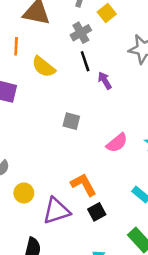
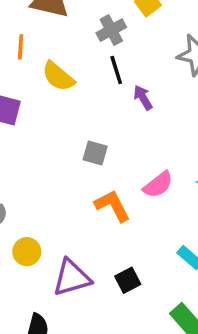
orange L-shape: (84, 185) -> (113, 206), moved

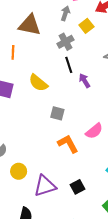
yellow semicircle: (58, 76) -> (38, 83), moved

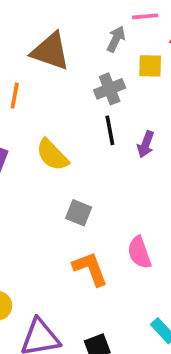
yellow square: (86, 26) -> (150, 66), turned 32
purple arrow: (85, 81) -> (146, 144), moved, turned -136
pink semicircle: (94, 131) -> (139, 252), turned 102

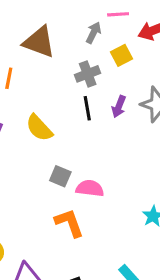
yellow square: (150, 66) -> (122, 55), turned -30
purple arrow: (146, 144) -> (119, 107), moved
pink semicircle: (139, 252) -> (90, 188), moved, turned 116

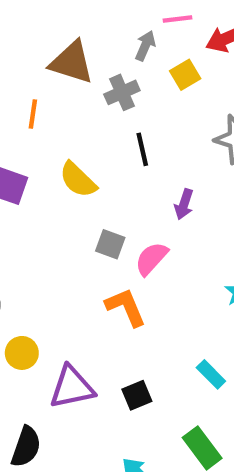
gray cross: (88, 74) -> (122, 92), moved
purple arrow: (119, 107) -> (184, 204), moved
pink semicircle: (90, 188) -> (151, 259), turned -52

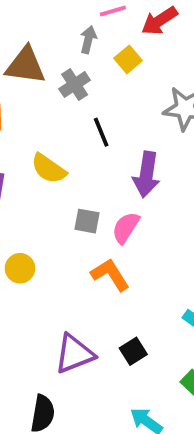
purple arrow: (184, 204) -> (146, 175), size x1.6
yellow circle: (22, 353) -> (20, 268), moved

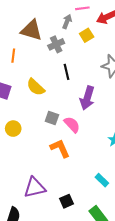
pink semicircle: (126, 228) -> (72, 125), turned 96
yellow circle: (20, 268) -> (13, 129), moved
black square: (133, 351) -> (66, 201), moved

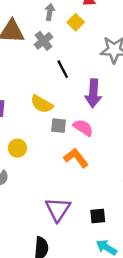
yellow semicircle: (36, 87) -> (42, 104), moved
purple triangle: (35, 188) -> (58, 209), turned -30
black square: (66, 201) -> (98, 216), turned 32

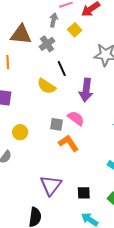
yellow semicircle: (42, 104) -> (46, 86), moved
gray square: (59, 126) -> (56, 124), moved

